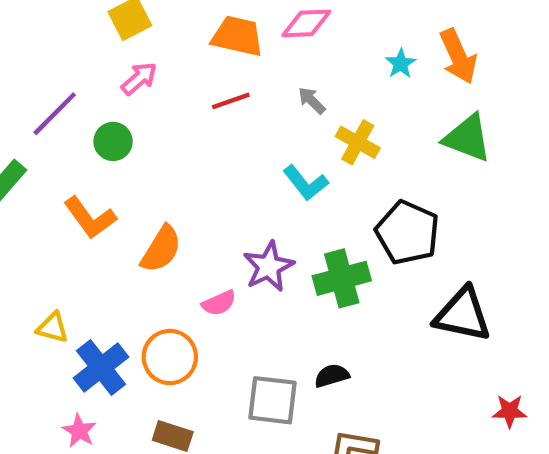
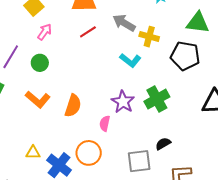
gray arrow: (312, 100) -> (124, 23), size x1.6
black pentagon: (408, 233) -> (185, 56), moved
pink semicircle: (219, 303) -> (105, 123), turned 140

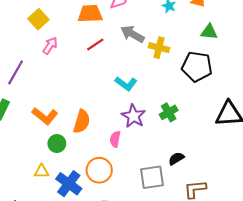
green triangle: (198, 23) -> (209, 32), size x0.7
cyan L-shape: (130, 60) -> (126, 84), moved
green circle: (40, 63) -> (57, 144), moved
green cross: (157, 99) -> (169, 112), size x0.7

